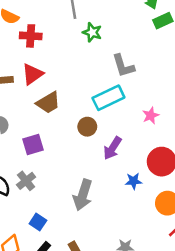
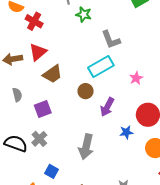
red cross: (31, 36) -> (34, 21), turned 30

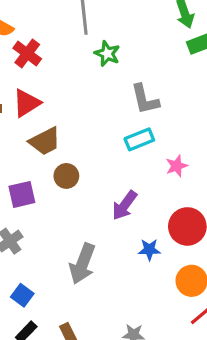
cyan rectangle: (101, 66) -> (139, 139), moved, size x0.7
brown circle: (86, 91) -> (66, 176), moved

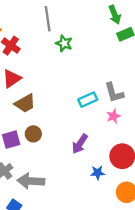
gray L-shape: (145, 99) -> (114, 93), moved
brown circle: (66, 176) -> (33, 134), moved
gray arrow: (82, 264) -> (31, 181), moved, turned 75

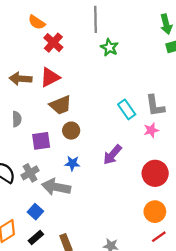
cyan rectangle: (88, 100) -> (127, 109), turned 72
brown circle: (33, 134) -> (71, 131), moved
blue star: (98, 173) -> (72, 163), moved

